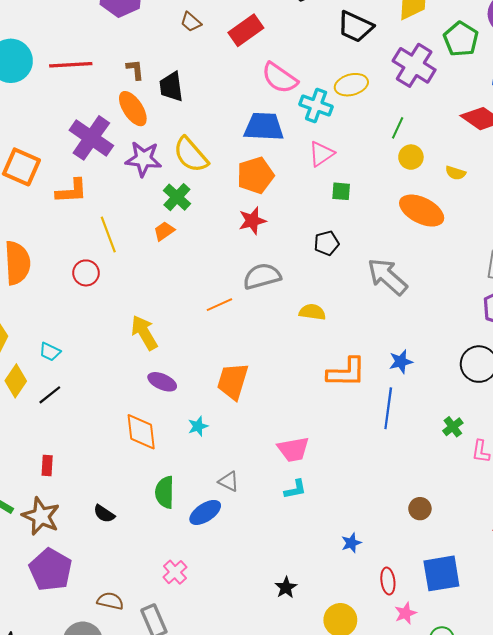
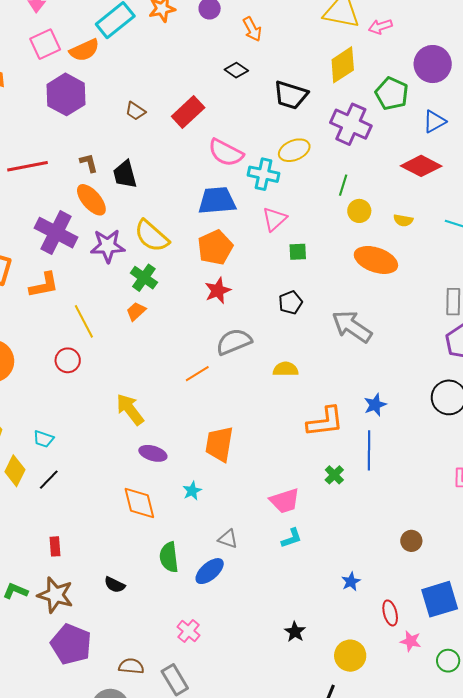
green cross: (453, 427) -> (334, 475), moved
pink star: (405, 613) -> (411, 641), turned -30

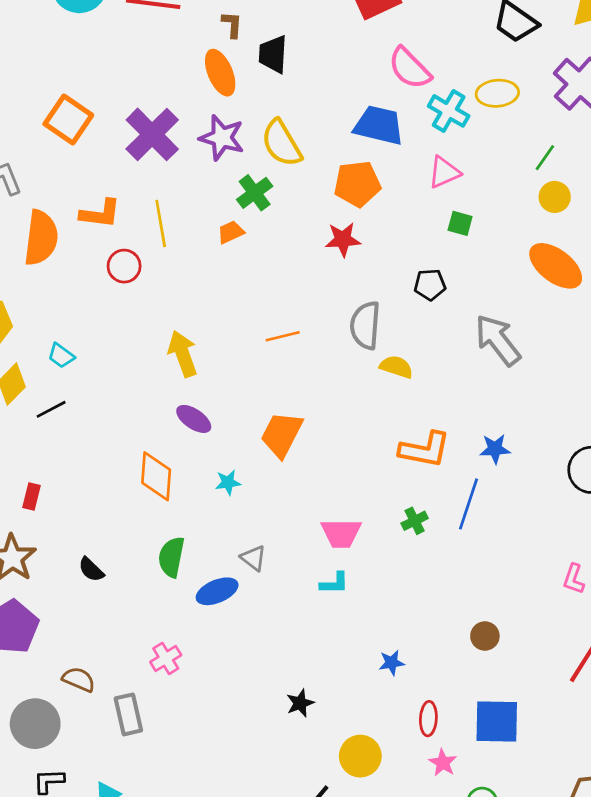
purple cross: (56, 233) -> (152, 134), moved
orange L-shape: (44, 285) -> (100, 214), moved
gray semicircle: (234, 342) -> (365, 325), moved, turned -81

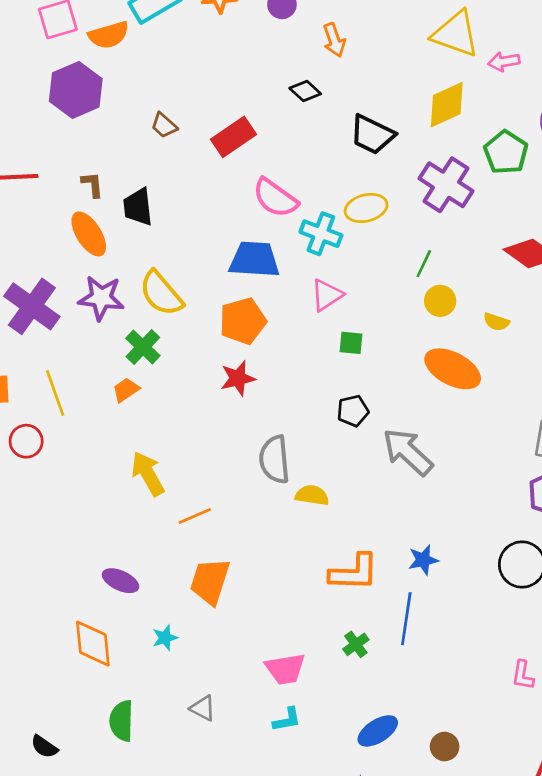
black pentagon: (430, 285) -> (353, 411), moved
orange line: (283, 336) -> (195, 516), moved
yellow arrow: (183, 354) -> (148, 474), moved
blue ellipse: (217, 591) -> (378, 731), moved

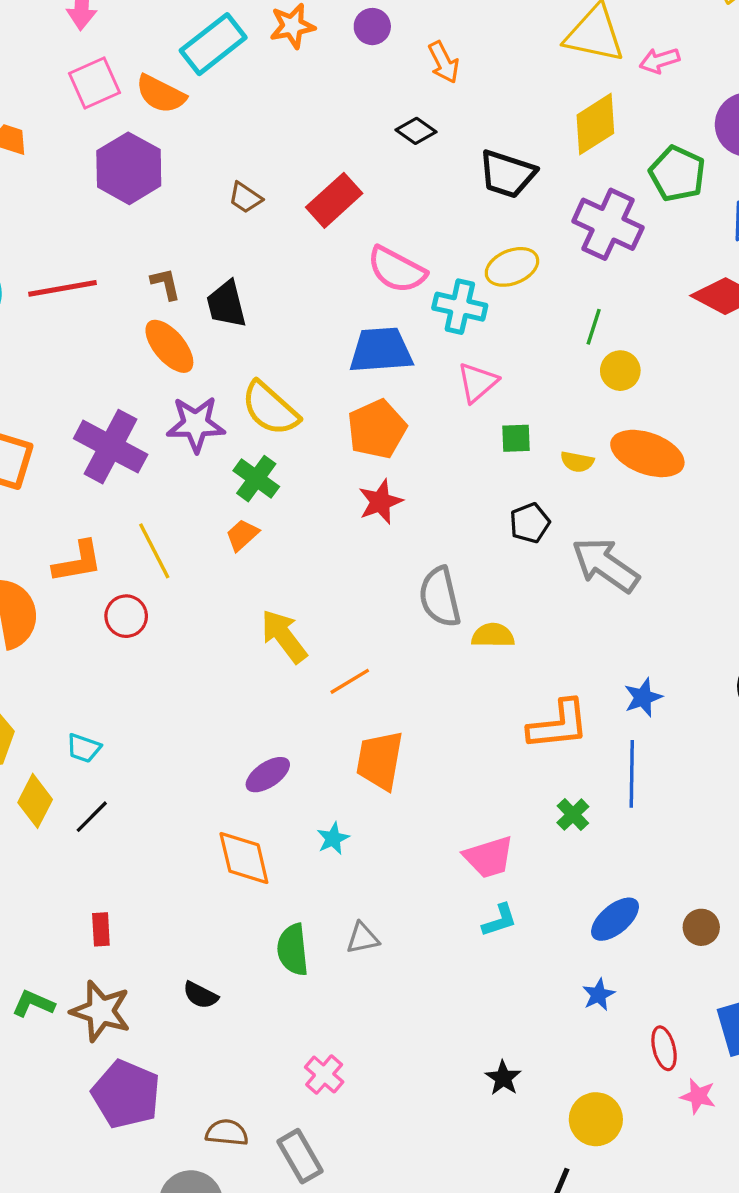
orange semicircle: (109, 35) -> (161, 94), turned 51
yellow semicircle: (496, 322) -> (577, 462), moved
purple ellipse: (121, 581) -> (268, 775), turned -51
gray triangle: (203, 708) -> (363, 938), moved, turned -32

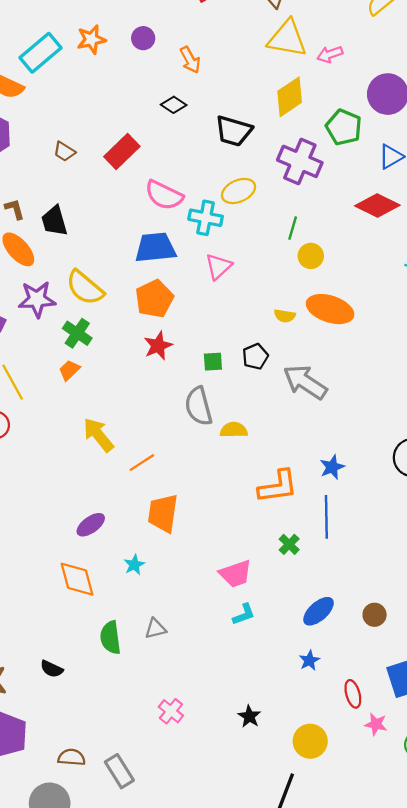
green square: (516, 438) -> (213, 362), moved
pink cross: (324, 1075) -> (171, 711), moved

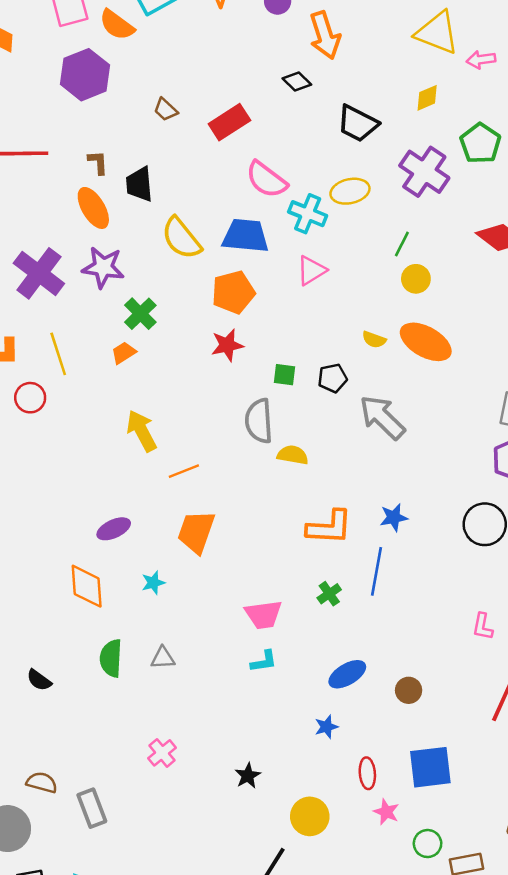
orange arrow: (190, 60) -> (325, 35), size x1.5
yellow diamond: (290, 97) -> (427, 98), size x0.6
yellow semicircle: (85, 288) -> (181, 238), moved

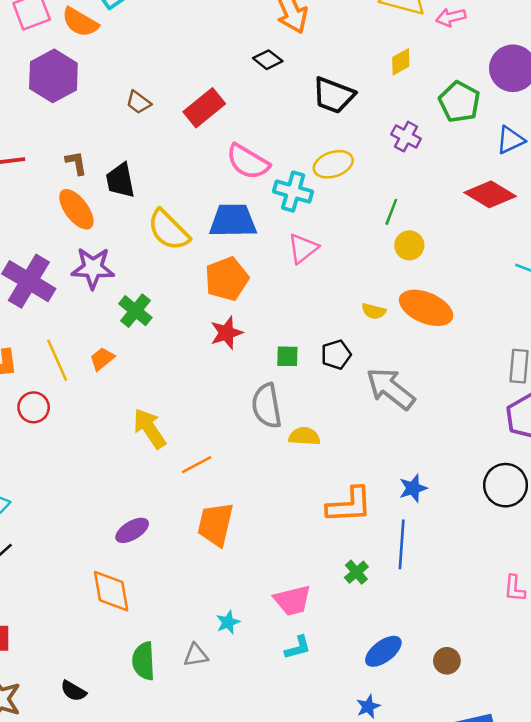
purple cross: (424, 172) -> (406, 137), size x0.6
orange trapezoid: (124, 353) -> (102, 359), moved
cyan star: (153, 583) -> (228, 622), moved

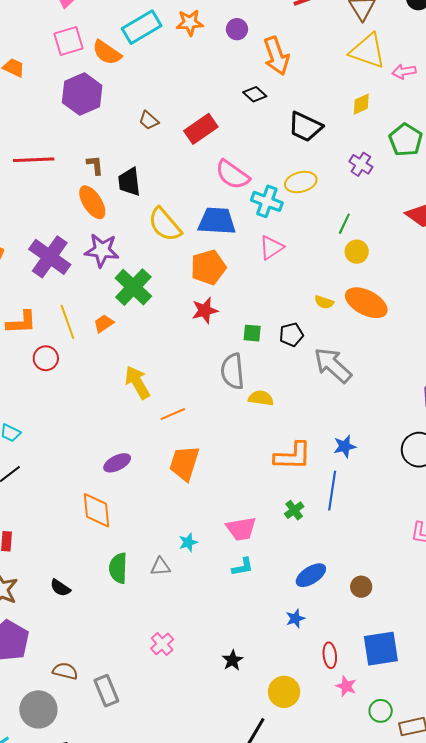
green cross: (135, 311) -> (133, 287), size x1.4

